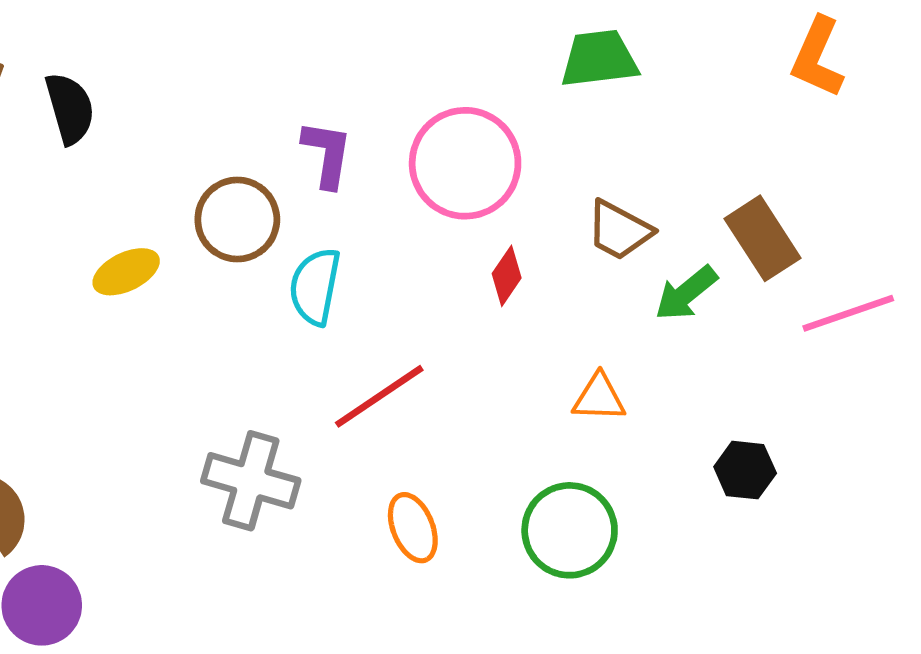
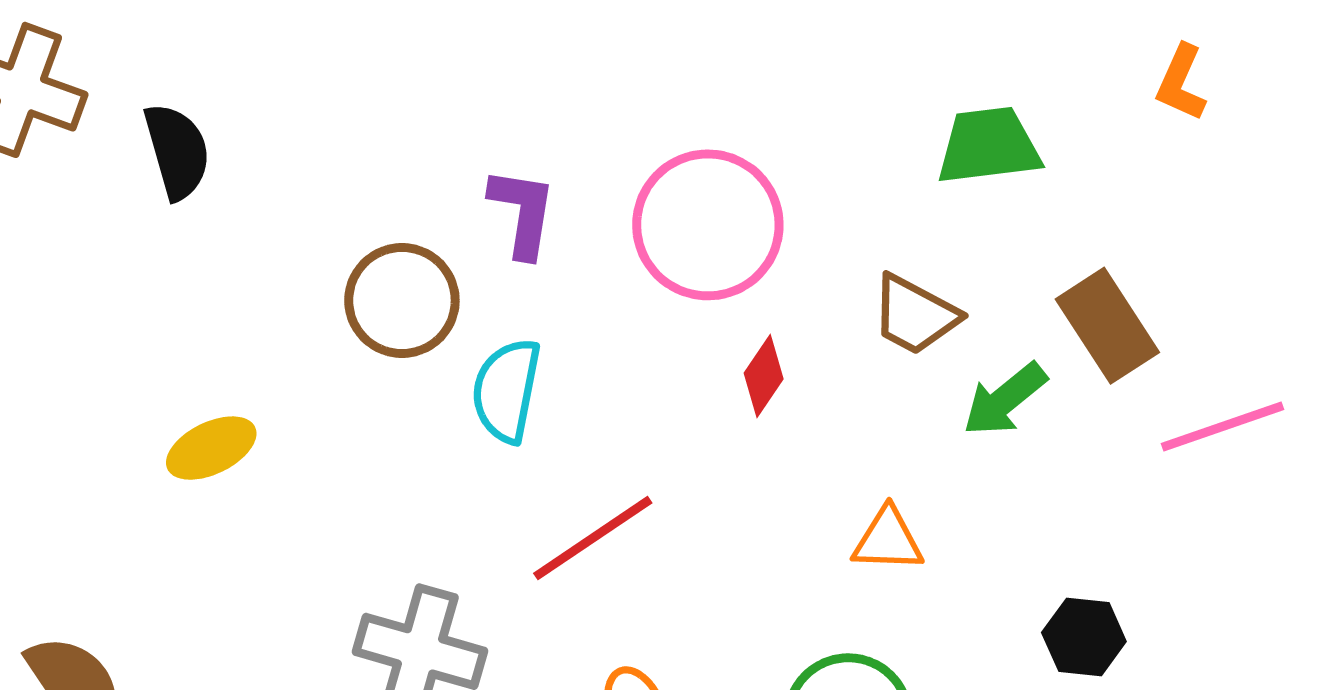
orange L-shape: (817, 57) -> (1181, 83), size x0.7
green trapezoid: (599, 59) -> (989, 146), moved
yellow ellipse: (126, 272) -> (211, 448), moved

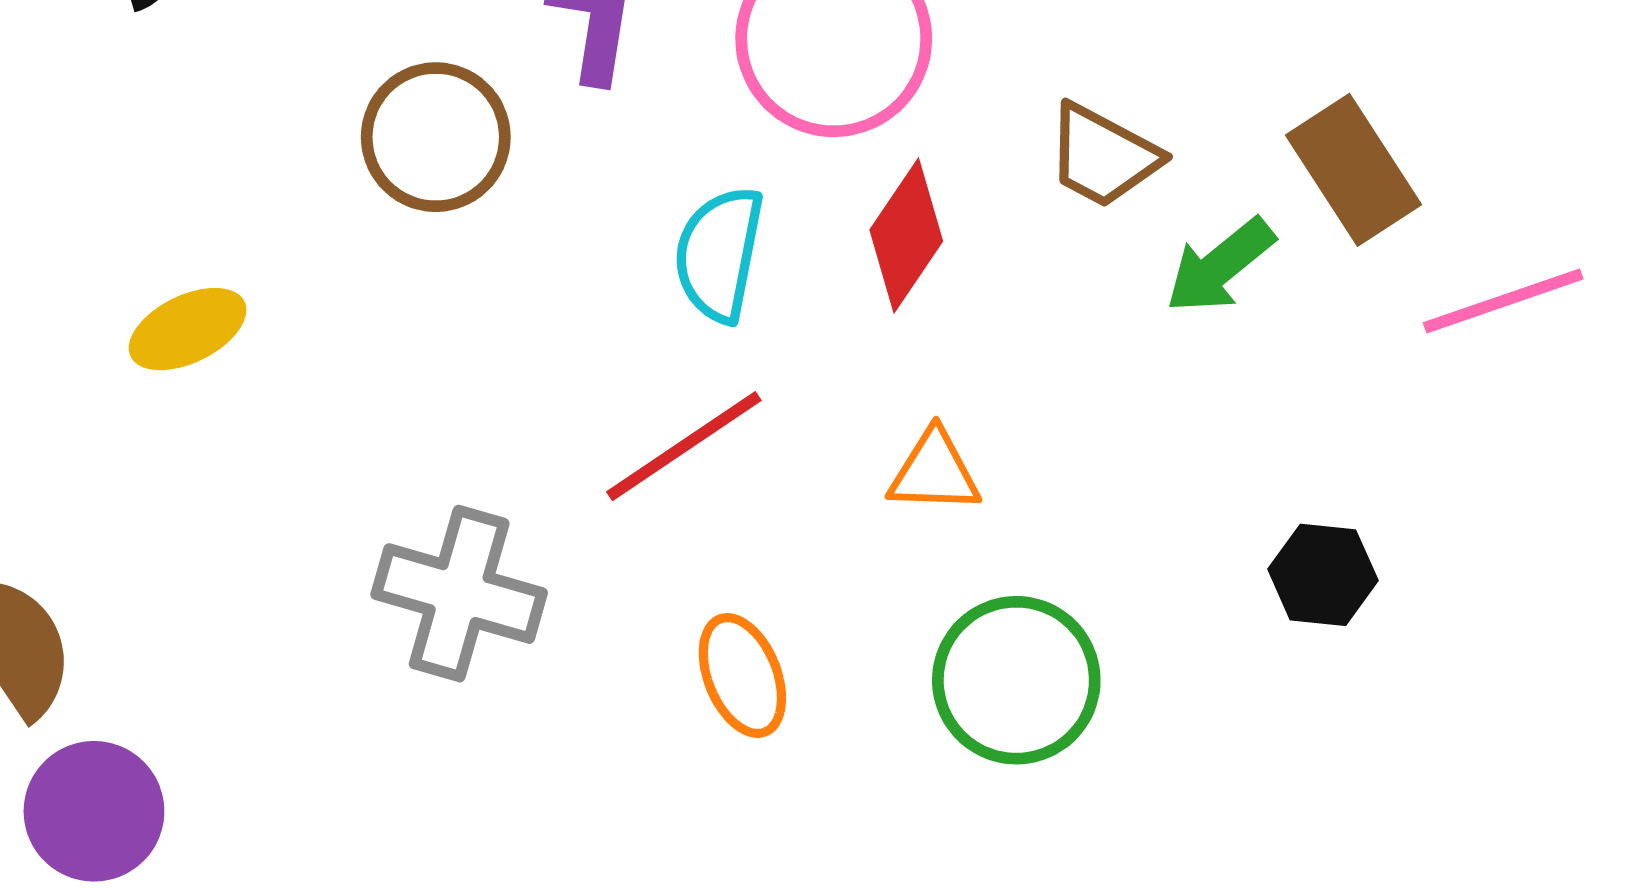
red diamond: (764, 376) -> (906, 235), size x1.4
cyan semicircle: (506, 390) -> (719, 254), moved
orange triangle: (888, 540) -> (934, 472), moved

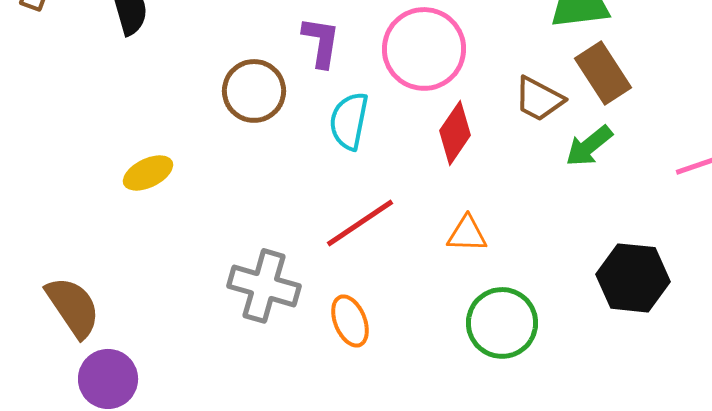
brown rectangle: (1353, 170) -> (603, 73), moved
cyan semicircle: (719, 254) -> (349, 121), moved
black hexagon: (1323, 575) -> (633, 278), size x1.6
orange ellipse: (742, 676) -> (350, 321), moved

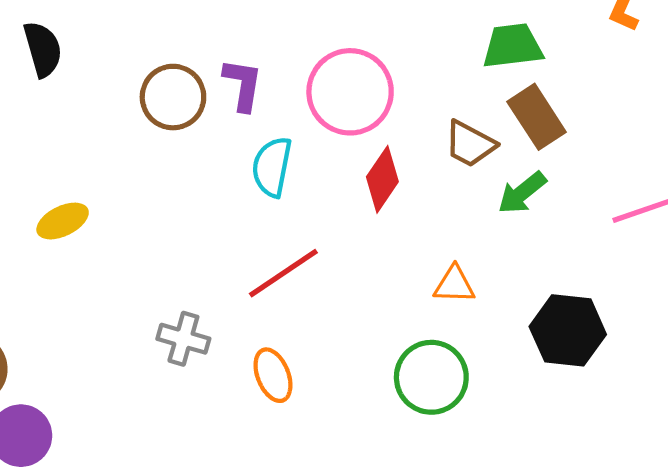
brown circle: (254, 91) -> (173, 97), moved
orange triangle: (467, 234) -> (454, 285), moved
gray cross: (264, 286) -> (183, 339), size x0.7

